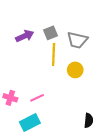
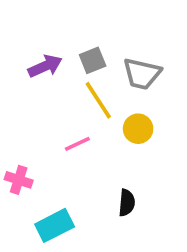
yellow line: (54, 55) -> (98, 100), turned -35
pink line: (37, 98) -> (77, 144), moved
black semicircle: (89, 120) -> (127, 203), moved

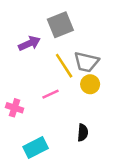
gray square: (93, 60) -> (60, 25), moved, size x1.5
gray trapezoid: (142, 74) -> (86, 62), moved
pink cross: (19, 180) -> (15, 108), moved

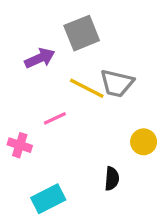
yellow line: (64, 66) -> (87, 88), turned -30
yellow circle: (90, 84) -> (144, 142), moved
pink line: (50, 94) -> (55, 118), moved

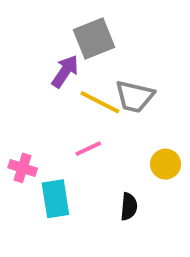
purple arrow: (40, 58) -> (65, 71), moved, turned -32
pink line: (55, 118) -> (88, 149), moved
cyan rectangle: (48, 199) -> (55, 199), moved, turned -72

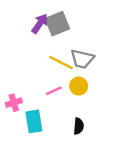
purple arrow: (65, 71) -> (40, 24), moved
yellow circle: (165, 164) -> (79, 86), moved
pink cross: (23, 168) -> (14, 103), turned -35

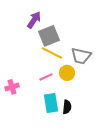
gray square: (57, 24) -> (49, 36), moved
gray trapezoid: (82, 59) -> (81, 56), moved
cyan rectangle: (34, 121) -> (51, 103), moved

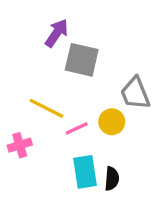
gray square: (49, 36) -> (82, 60), turned 35
yellow line: (52, 53) -> (47, 108), moved
gray trapezoid: (81, 56) -> (135, 93), turned 55

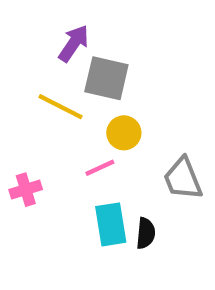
gray trapezoid: (135, 93) -> (183, 179), moved
yellow line: (47, 108) -> (61, 107), moved
yellow circle: (112, 122) -> (124, 133), moved

